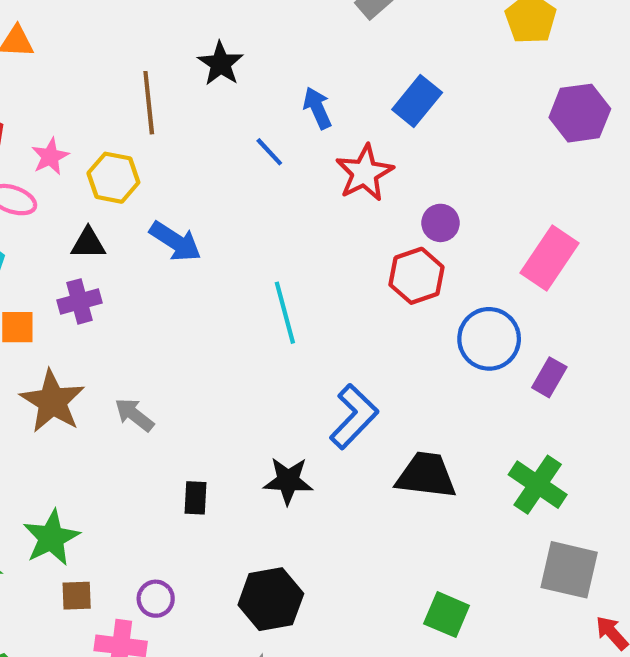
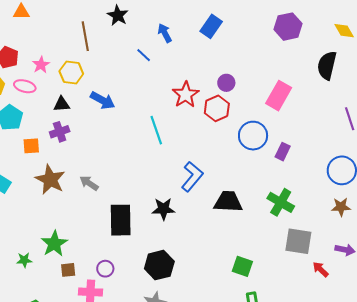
red star: (365, 173) -> (186, 95), moved
black rectangle: (196, 498) -> (121, 220), size x2.0

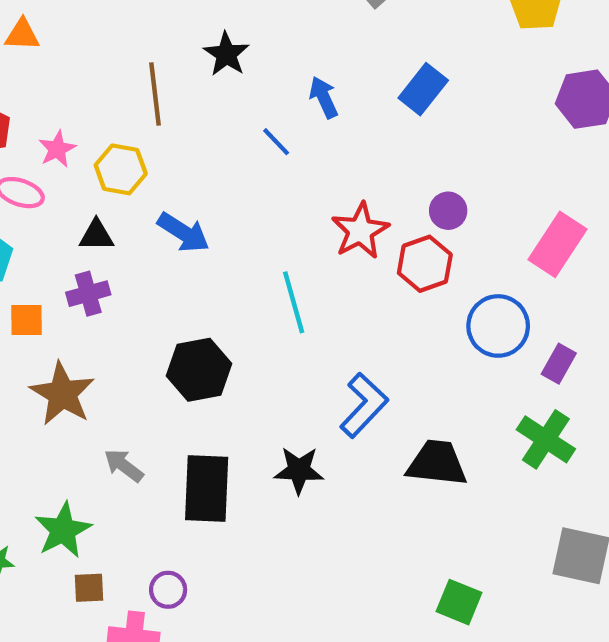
gray arrow: (89, 183) -> (124, 465), moved
green cross: (281, 202) -> (546, 439), moved
black hexagon: (159, 265) -> (199, 370), moved

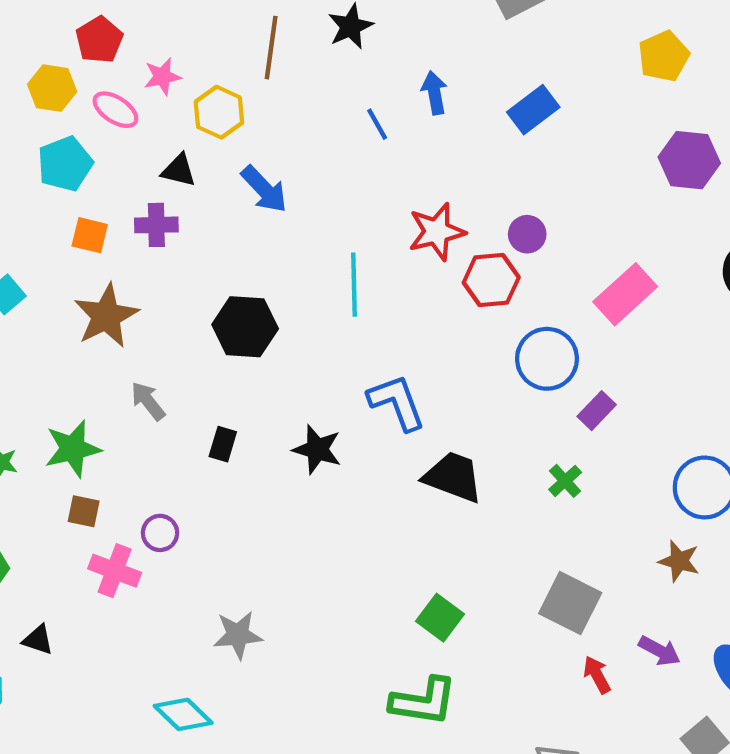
blue L-shape: (364, 405) -> (397, 402), turned -78
green cross: (546, 439) -> (565, 481), size x0.6
black rectangle: (207, 489) -> (223, 444), size x0.5

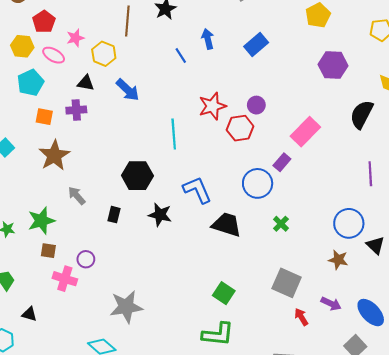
black hexagon: (245, 327) -> (137, 176), moved
blue circle: (547, 359) -> (258, 183), moved
purple rectangle: (597, 411) -> (282, 162), moved
gray star: (238, 635) -> (126, 307), size x1.4

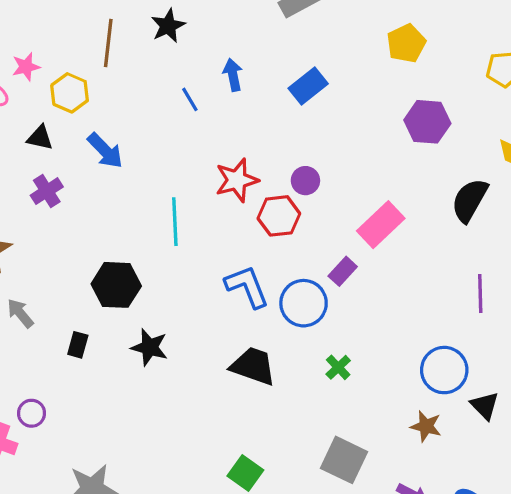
purple cross: (76, 110) -> (47, 191), moved, turned -30
blue L-shape: (197, 190) -> (247, 287), moved

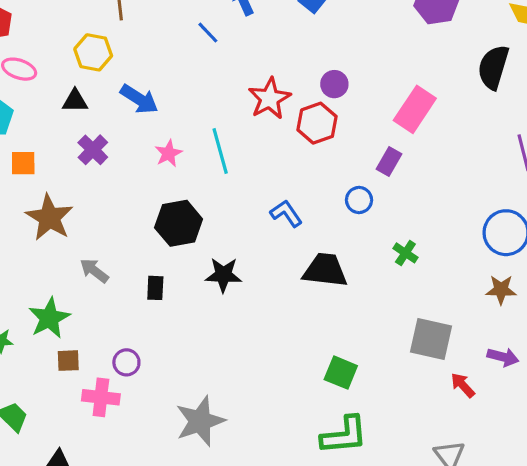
pink star: (26, 67) -> (169, 153), moved
blue L-shape: (247, 287) -> (286, 213), moved, size x0.7
blue circle: (304, 303) -> (359, 200), size x0.6

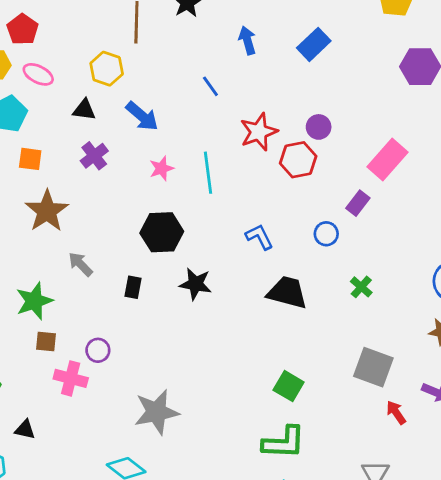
blue line: (208, 33) -> (210, 86), moved

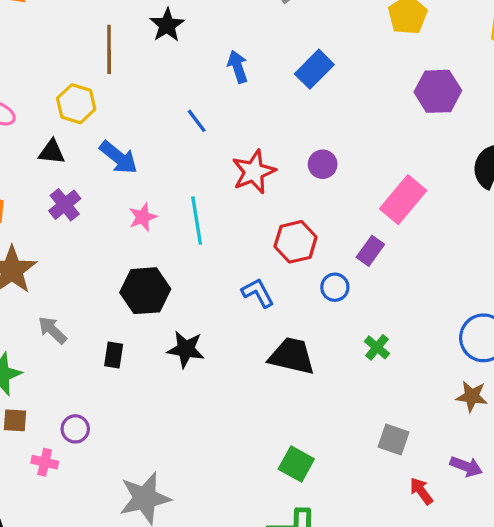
red hexagon: (298, 160) -> (296, 242), moved
gray square: (373, 367) -> (394, 439), size x0.7
pink cross: (71, 378) -> (45, 462), size x0.7

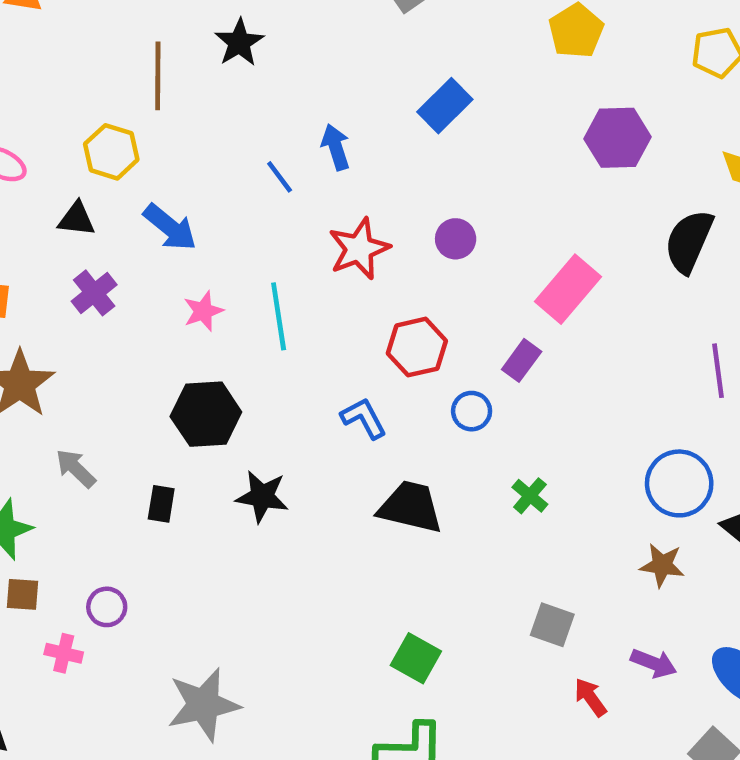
blue arrow: (238, 67) -> (336, 147), moved

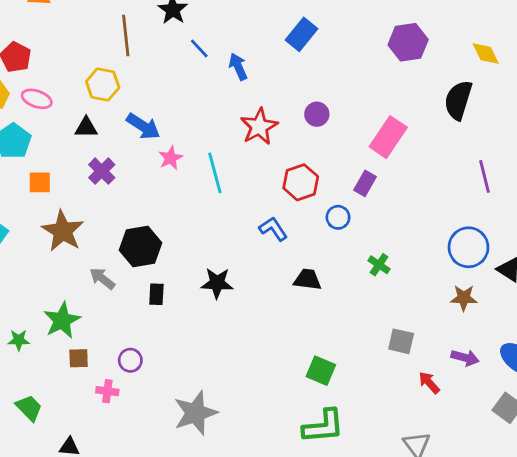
blue line: (280, 177) -> (199, 48), moved
pink star: (203, 311) -> (171, 158), moved
black hexagon: (206, 414) -> (141, 247), moved
black trapezoid: (410, 507) -> (307, 279), size x0.7

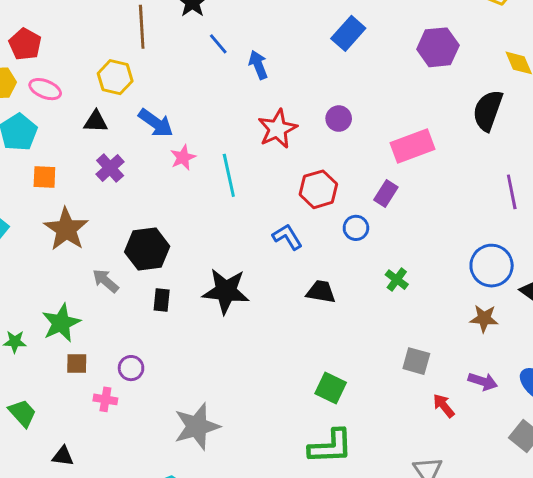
blue rectangle: (301, 34) -> (348, 33), moved
pink rectangle: (388, 137) -> (413, 146), turned 33
black star: (217, 283) -> (226, 291), size x1.4

